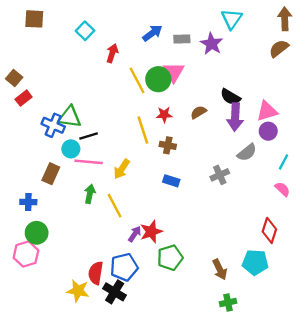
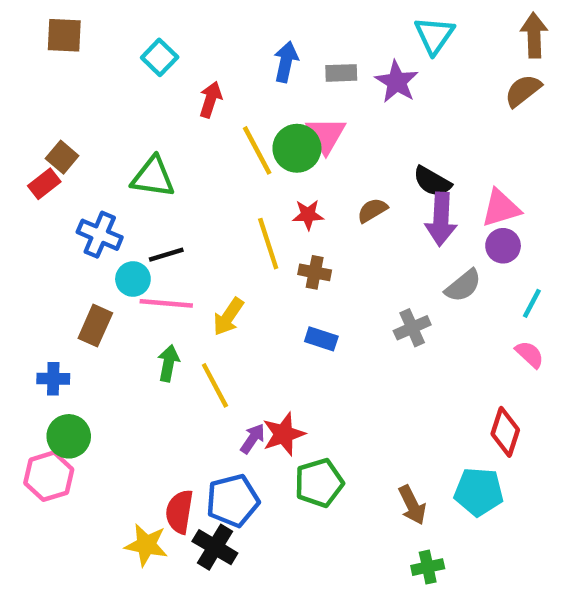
blue arrow: (152, 33) -> (286, 62), turned -42
brown square: (14, 78) -> (62, 157), moved
green triangle: (70, 117) -> (153, 177), moved

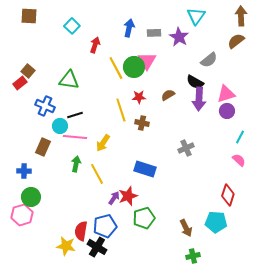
gray semicircle: (463, 286) -> (209, 60), moved
blue rectangle: (321, 339) -> (145, 169), moved, size x1.5

